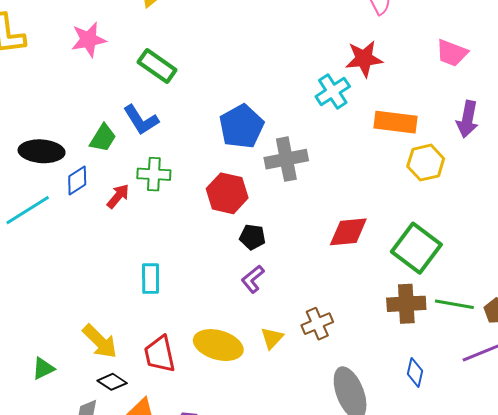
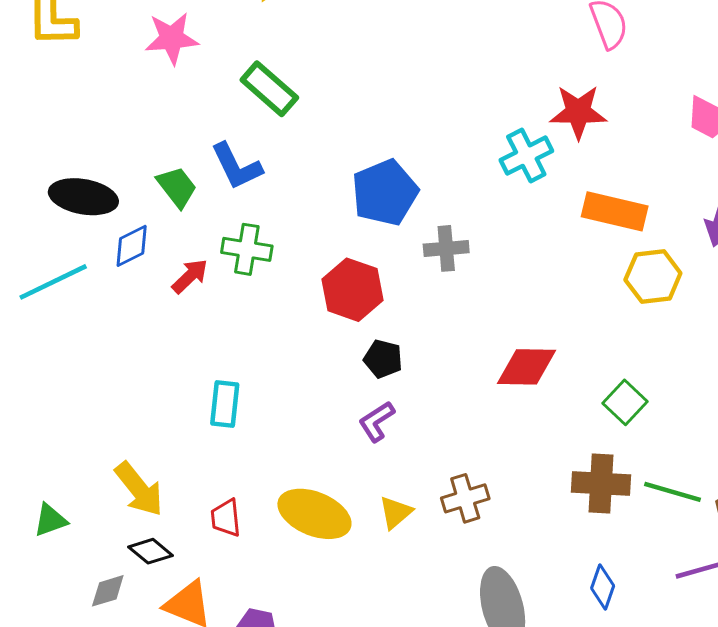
green trapezoid: (103, 138) -> (177, 187), turned -76
gray cross: (286, 159) -> (446, 248), size x0.7
green square: (416, 248) -> (625, 402), size x0.6
red trapezoid: (160, 354) -> (226, 518), size x0.7

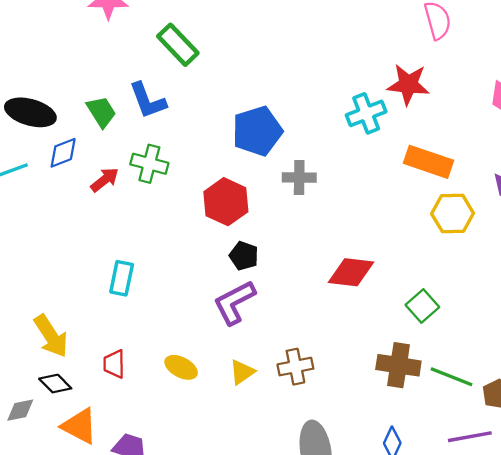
purple L-shape: (377, 421) -> (234, 302), size x1.5
yellow ellipse: (314, 514) -> (181, 367), size x0.6

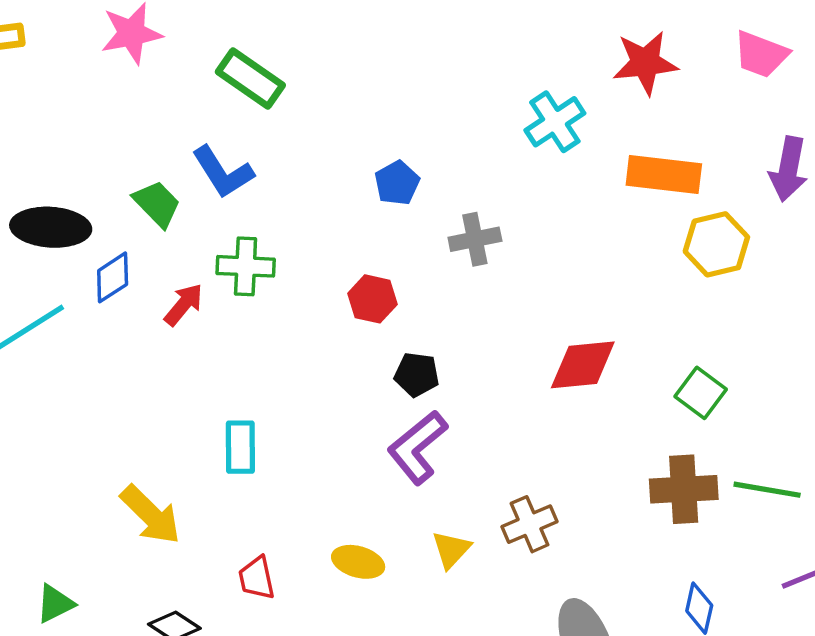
red star: (408, 84) -> (645, 63), moved
blue pentagon: (257, 131) -> (397, 183), size x0.6
red hexagon: (226, 202) -> (372, 299), size x0.7
yellow arrow: (51, 336) -> (151, 515), moved

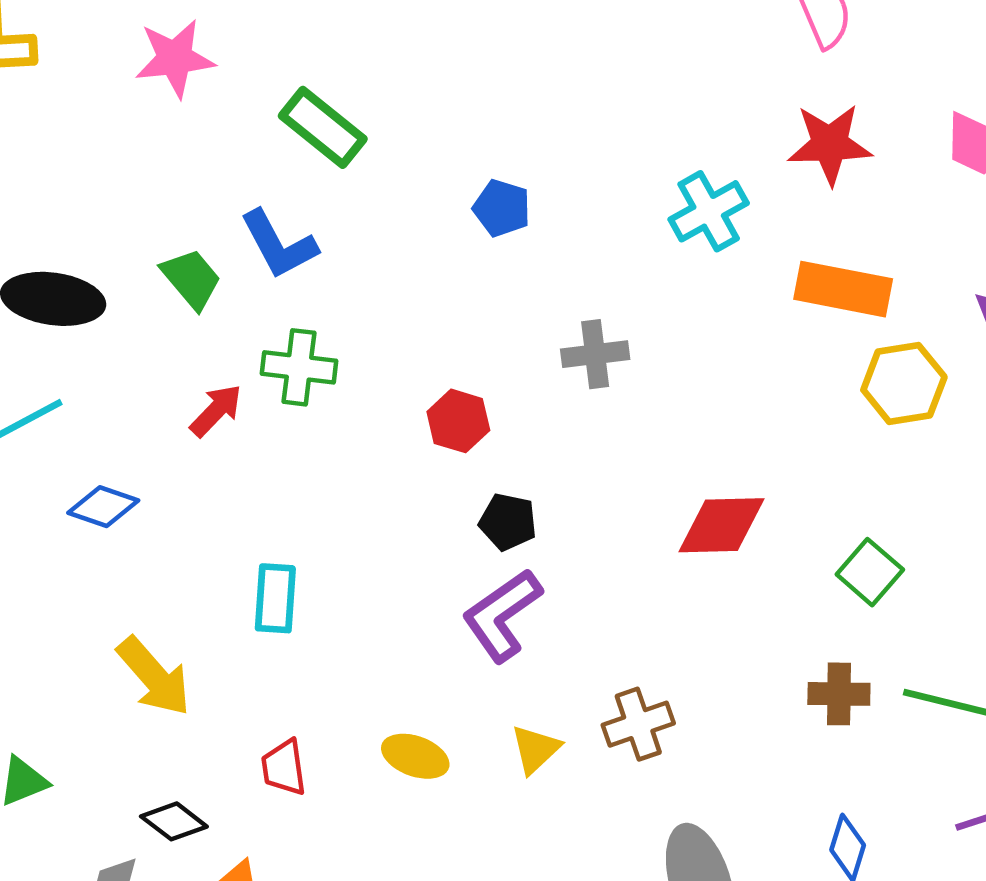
blue pentagon: (397, 183) -> (502, 208), moved, turned -30
blue diamond: (113, 277) -> (103, 507), moved, turned 48
brown cross: (684, 489) -> (839, 694), size x0.7

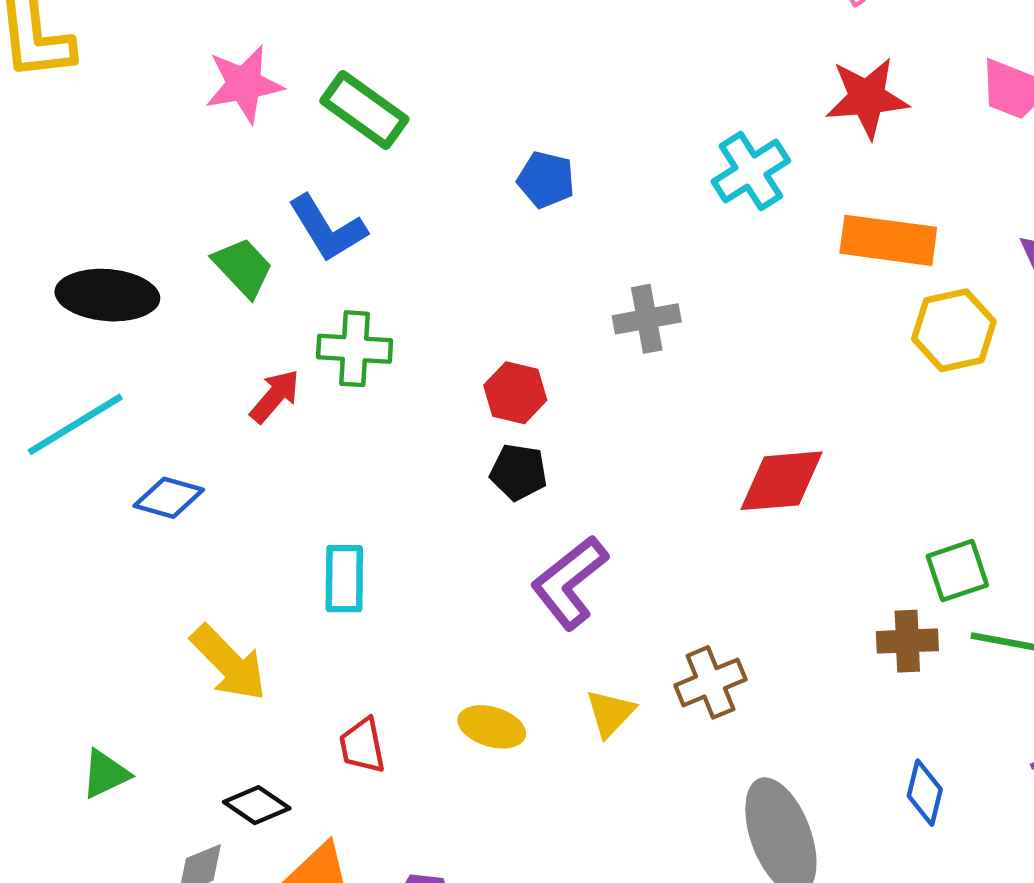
pink star: (175, 58) -> (244, 84), moved
black pentagon: (508, 522) -> (519, 472), moved
green square: (870, 572) -> (957, 571), moved, turned 34

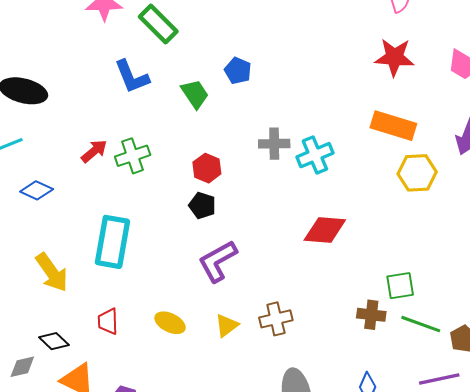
cyan cross: (751, 171) -> (315, 155), moved
green trapezoid: (243, 267) -> (195, 94), moved
green cross: (355, 349) -> (133, 156), moved, turned -32
cyan rectangle: (344, 579) -> (112, 242), size x1.6

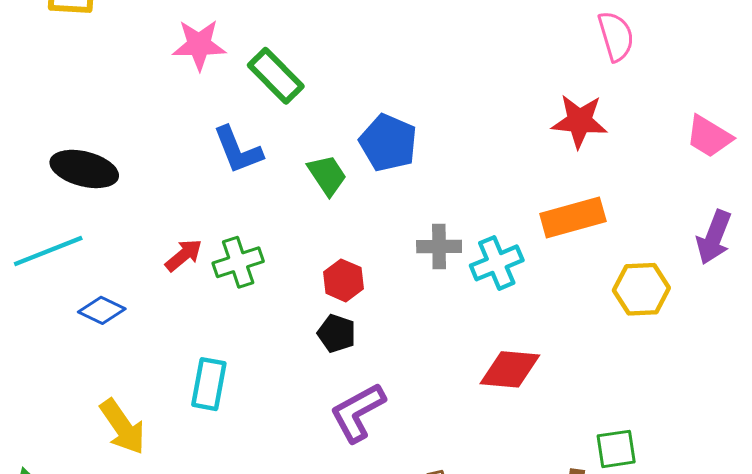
red star: (394, 57) -> (579, 121), moved
blue pentagon: (238, 71) -> (388, 143), size x1.5
orange rectangle: (393, 126) -> (573, 218), moved, turned -33
cyan rectangle: (112, 242) -> (209, 384), size x0.7

